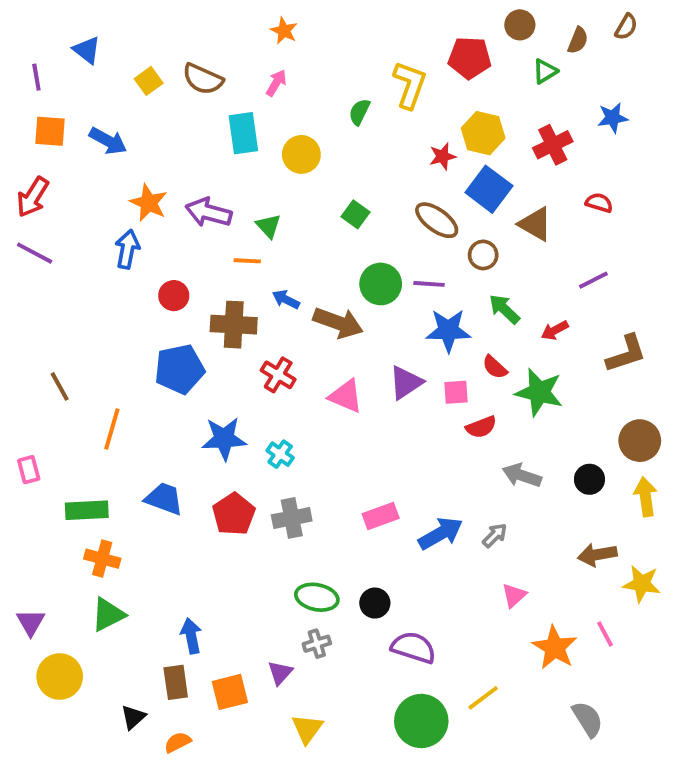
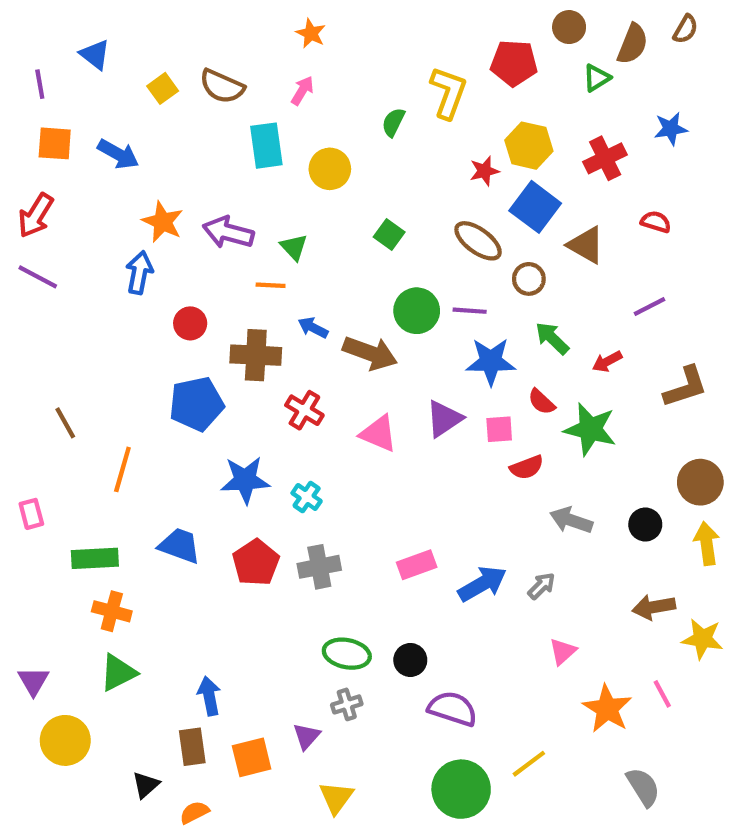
brown semicircle: (578, 40) -> (633, 44), size x1.4

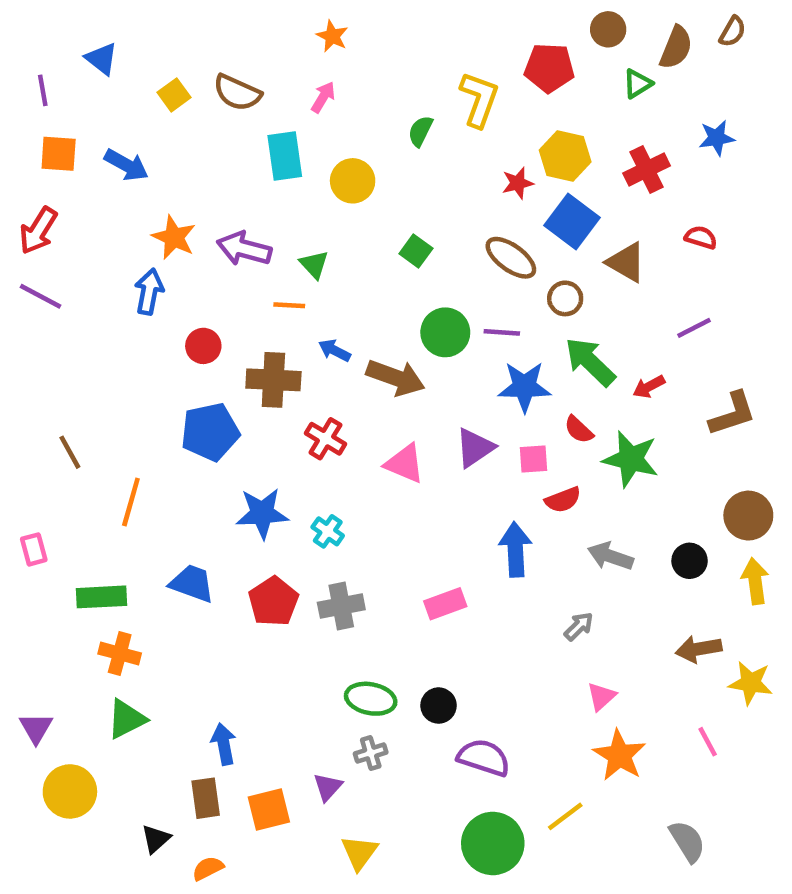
green arrow: (552, 338) -> (590, 362), size x1.4
blue arrow: (482, 584) -> (515, 549), moved, turned -63
orange star: (607, 709) -> (619, 755), moved

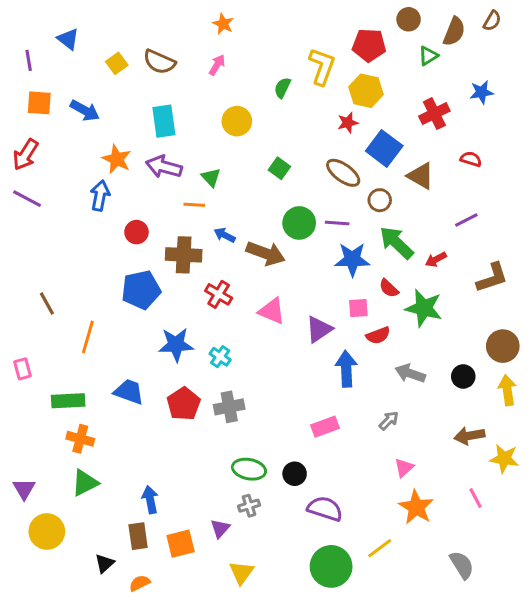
cyan rectangle: (285, 156) -> (164, 121), moved
yellow hexagon: (565, 156) -> (366, 91), moved
purple triangle: (475, 448) -> (319, 329), moved
pink rectangle: (445, 604) -> (325, 427), moved

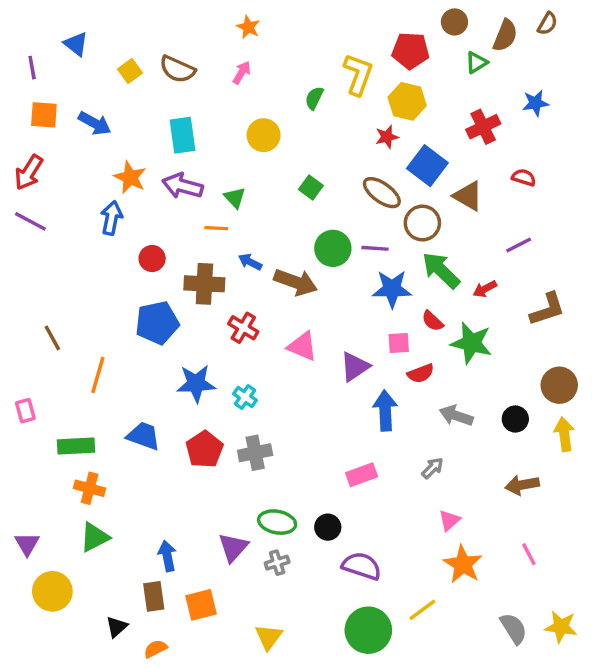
brown circle: (380, 200) -> (422, 223), size x1.4
yellow star: (504, 459) -> (561, 627), moved
purple triangle: (220, 528) -> (233, 547), moved, size x1.4

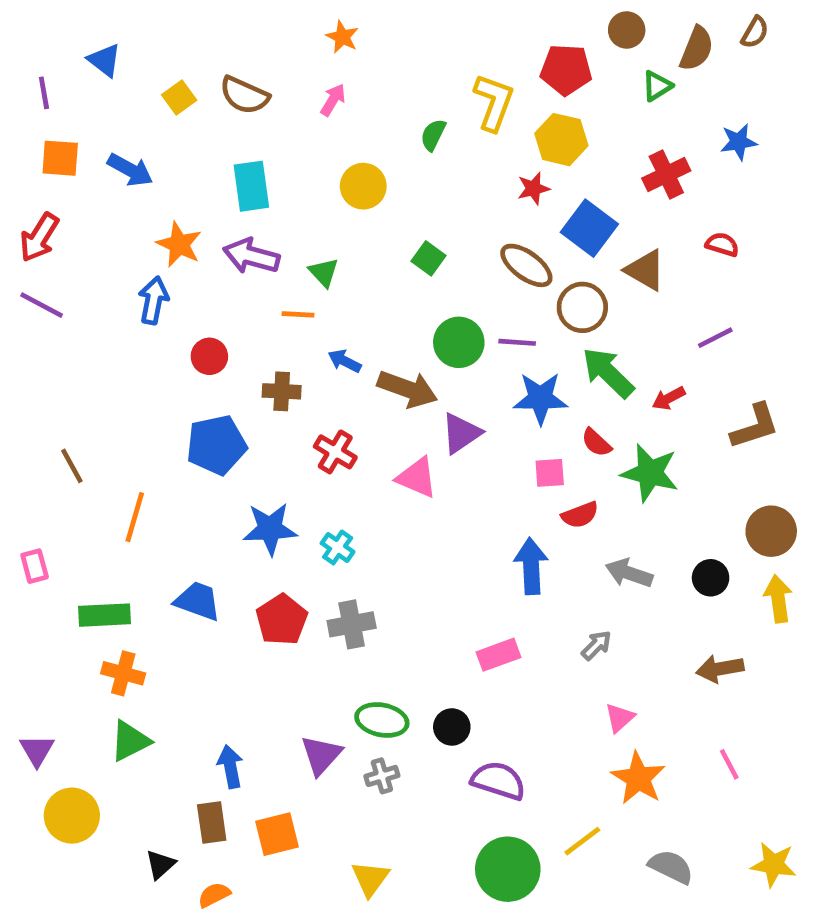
brown cross: (204, 284) -> (282, 391), size x0.7
purple triangle: (355, 367) -> (461, 433), moved
gray semicircle: (514, 628) -> (671, 867), moved, turned -32

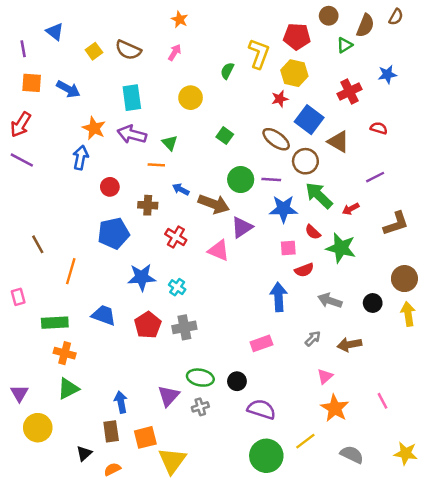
brown arrow: (720, 669) -> (349, 345), moved
yellow triangle: (370, 878) -> (172, 461), moved, size x1.4

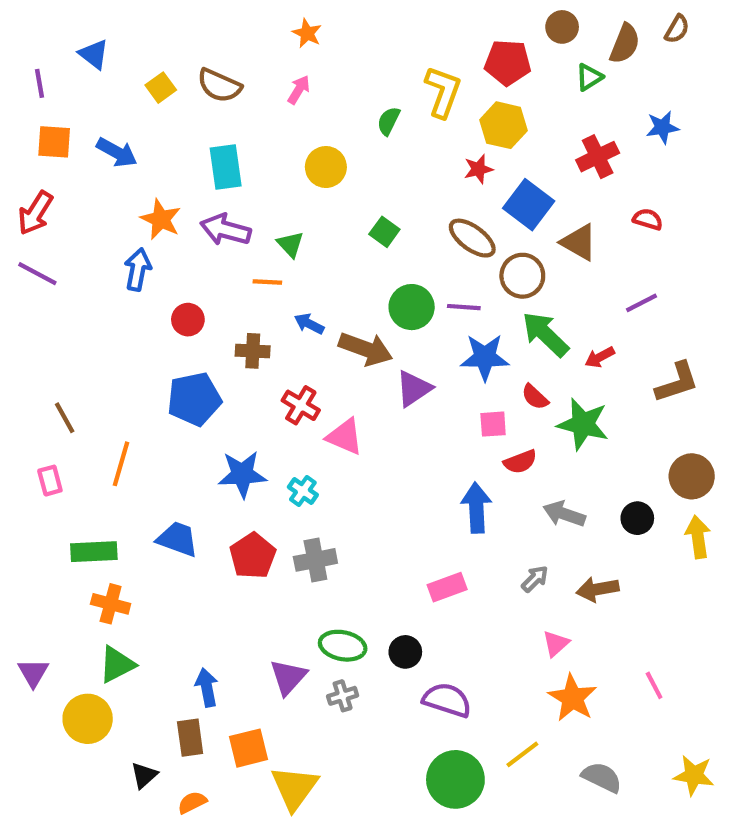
pink triangle: (219, 250) -> (345, 437), moved
pink rectangle: (18, 297) -> (50, 481), moved
yellow circle: (38, 428) -> (88, 719), moved

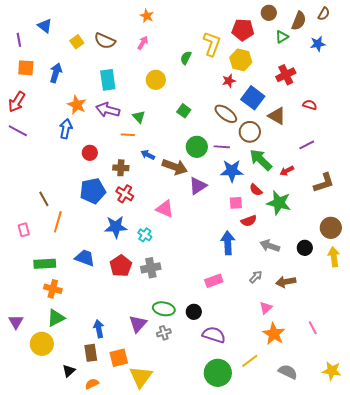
blue star: (662, 127) -> (318, 44), moved
blue arrow: (117, 152) -> (56, 73), turned -102
red cross: (301, 405) -> (125, 194), moved
brown line: (65, 418) -> (44, 199), moved

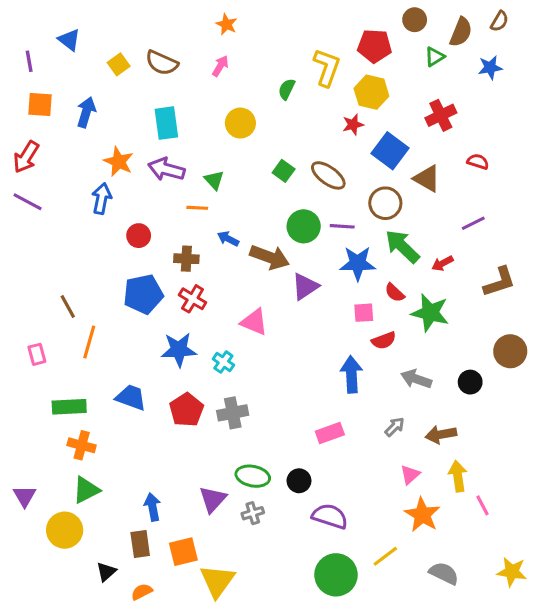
brown ellipse: (226, 114) -> (328, 175), moved
yellow arrow: (334, 257) -> (458, 476), moved

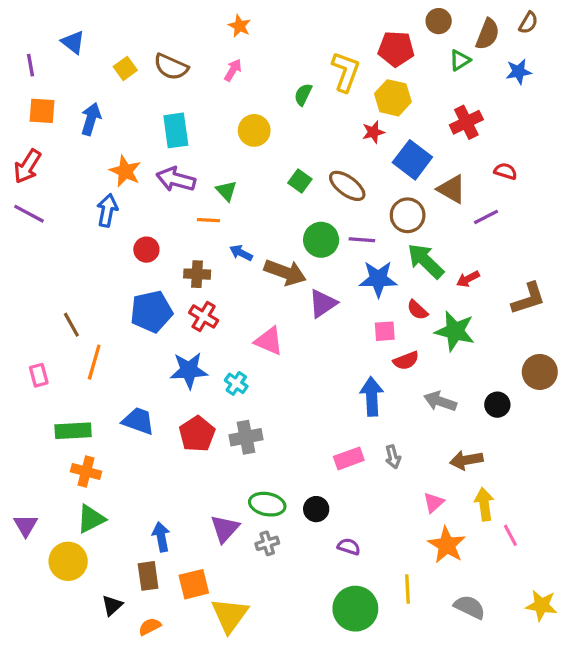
purple line: (473, 223) -> (486, 217), moved
gray arrow: (395, 427) -> (393, 457), moved, turned 120
purple semicircle: (330, 516) -> (349, 547), size x0.6
yellow line: (385, 556) -> (408, 589), turned -56

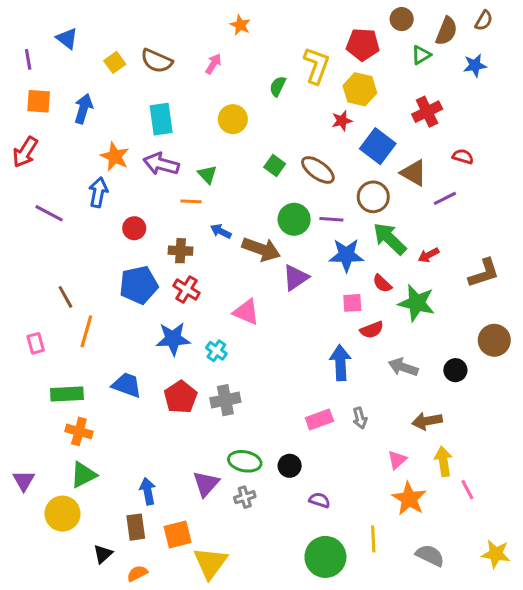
orange star: (239, 26) -> (240, 25), moved
purple line: (29, 214) -> (49, 213), moved

